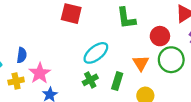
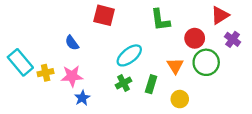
blue semicircle: (22, 55) -> (72, 43), moved, turned 136
pink star: (40, 73) -> (72, 76), turned 30
yellow cross: (16, 81) -> (46, 73), moved

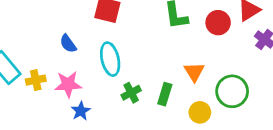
red circle: (195, 38) -> (218, 23), moved
cyan ellipse: (129, 55) -> (110, 59), moved, turned -65
green circle: (206, 62) -> (232, 91), moved

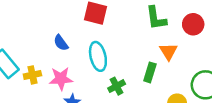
orange triangle: (194, 72) -> (168, 51), moved
green rectangle: (165, 94) -> (150, 72), moved

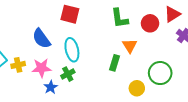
blue semicircle: (61, 43) -> (41, 39), size x1.5
green cross: (117, 86) -> (68, 74), moved

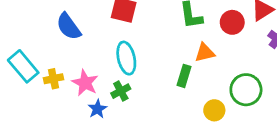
blue semicircle: (41, 39) -> (69, 26), moved
orange triangle: (130, 46) -> (205, 53), turned 49
pink star: (41, 68) -> (85, 83), turned 30

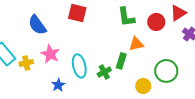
cyan ellipse: (126, 58) -> (79, 66), moved
pink star: (85, 83) -> (50, 54), moved
green cross: (121, 91) -> (104, 72), moved

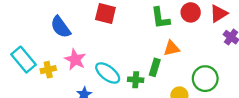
red circle: (156, 22) -> (191, 12), moved
cyan ellipse: (79, 66) -> (108, 73), turned -40
green cross: (104, 72) -> (136, 80), turned 32

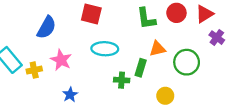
blue semicircle: (61, 27) -> (47, 27), turned -115
cyan ellipse: (108, 73) -> (105, 49), moved, turned -35
green circle: (205, 79) -> (187, 62), moved

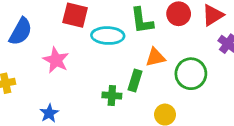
cyan ellipse: (105, 49) -> (108, 36), moved
pink star: (61, 60) -> (56, 60), moved

